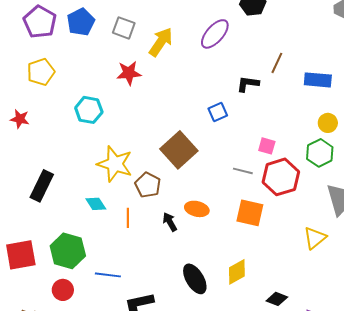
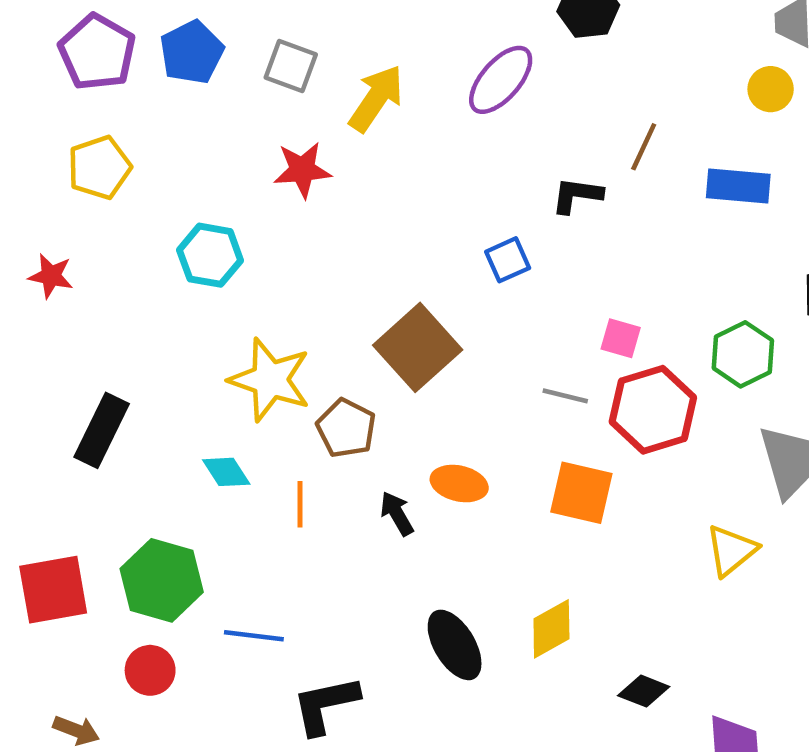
yellow circle: (328, 123) -> (771, 89), moved

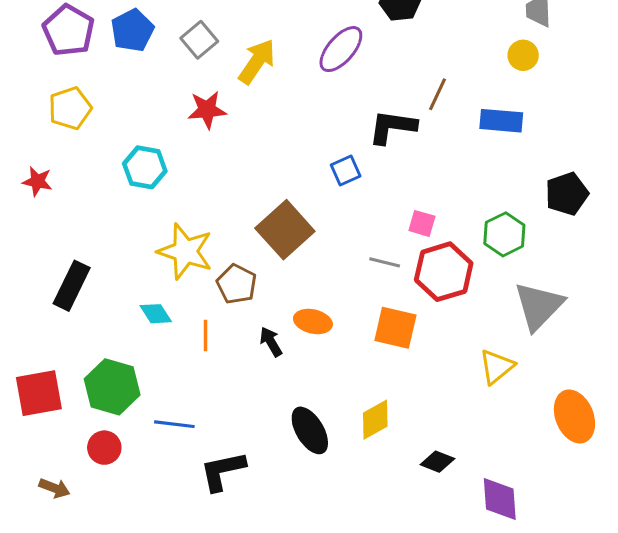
gray square: (291, 66) -> (199, 40), turned 30
black L-shape: (577, 195) -> (392, 127), size x1.4

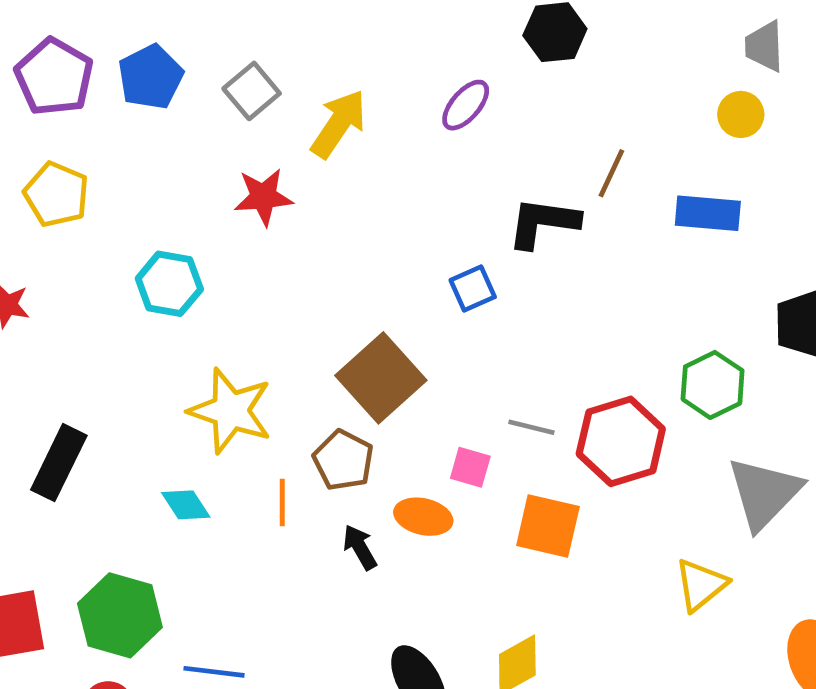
purple ellipse: (341, 49) -> (466, 105), size x0.7
yellow pentagon: (70, 108) -> (56, 194), turned -30
pink square: (422, 223) -> (470, 467), moved
brown pentagon: (237, 284) -> (343, 460), moved
orange line: (206, 335) -> (282, 503), moved

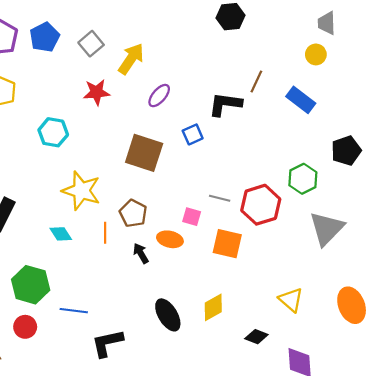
purple ellipse: (466, 105) -> (159, 96), moved
blue rectangle: (708, 213) -> (301, 100), turned 32
brown square: (381, 378) -> (144, 153), moved, turned -30
yellow triangle: (701, 585) -> (291, 300), moved, turned -40

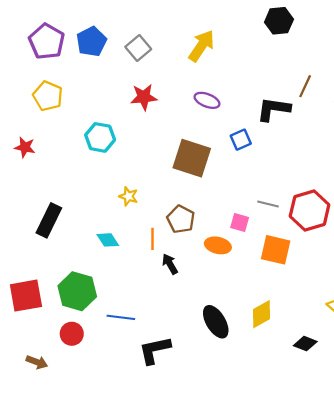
yellow arrow: (131, 59) -> (202, 46), moved
purple ellipse: (159, 96) -> (207, 100), turned 70
yellow star: (81, 191) -> (128, 196), size x0.5
black arrow: (141, 253) -> (170, 264), moved

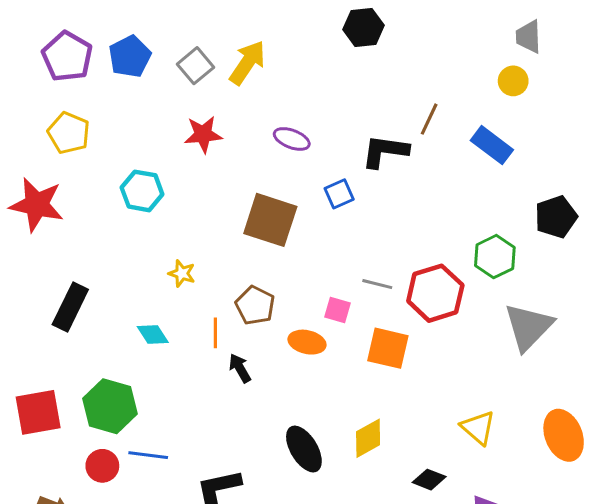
black hexagon: (279, 21) -> (364, 27), moved
yellow arrow: (202, 46) -> (247, 63), moved
red star: (25, 147) -> (37, 205), size x1.8
blue line: (121, 317) -> (148, 455), moved

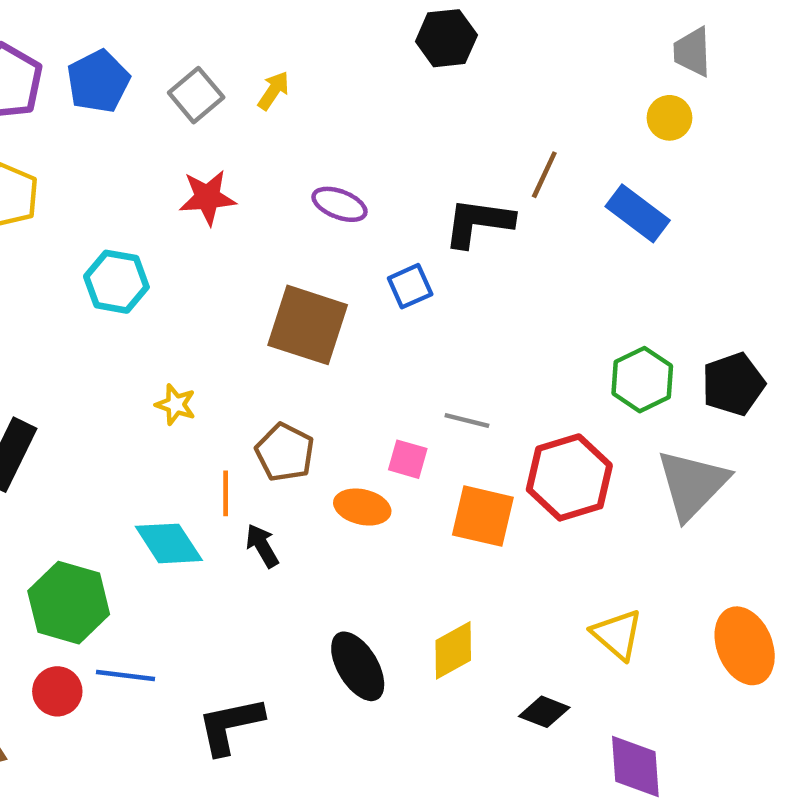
yellow arrow: (247, 63) -> (273, 91), size x0.6
black pentagon: (556, 217) -> (733, 384), moved
red hexagon: (435, 293) -> (569, 477), moved
cyan diamond: (153, 334) -> (169, 543), moved, size x1.4

